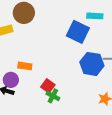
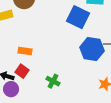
purple circle: (11, 80) -> (11, 89), moved
red square: (48, 86) -> (22, 71), moved

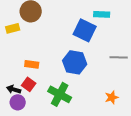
blue hexagon: (92, 49) -> (75, 62), moved
green cross: (53, 81) -> (60, 94), size x1.6

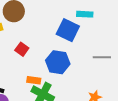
orange rectangle: (32, 64) -> (34, 80), moved
red square: (29, 84) -> (22, 49), moved

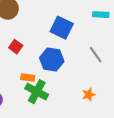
cyan rectangle: (85, 14) -> (101, 15), moved
gray line: (102, 57) -> (96, 55), turned 54

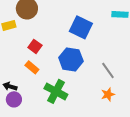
gray line: (96, 55) -> (108, 70), moved
orange rectangle: (28, 78) -> (32, 67), moved, turned 32

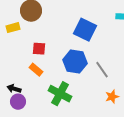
red square: (35, 46) -> (39, 49), turned -32
gray line: (108, 70) -> (102, 70), moved

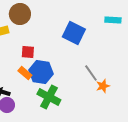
blue hexagon: (75, 62) -> (41, 72), moved
orange star: (112, 97) -> (103, 86), moved

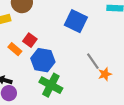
red square: (28, 52) -> (30, 40), turned 32
orange rectangle: (25, 73) -> (15, 49), moved

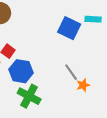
blue square: (76, 21) -> (69, 28), moved

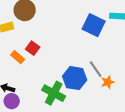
blue hexagon: (21, 71) -> (75, 78), moved

